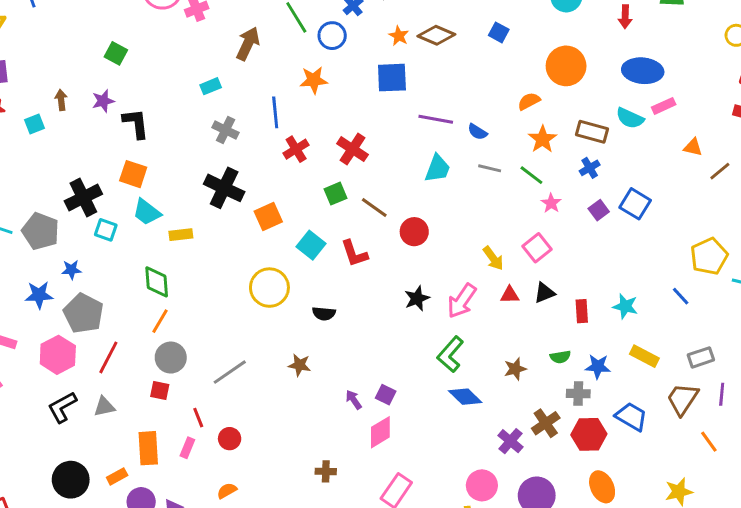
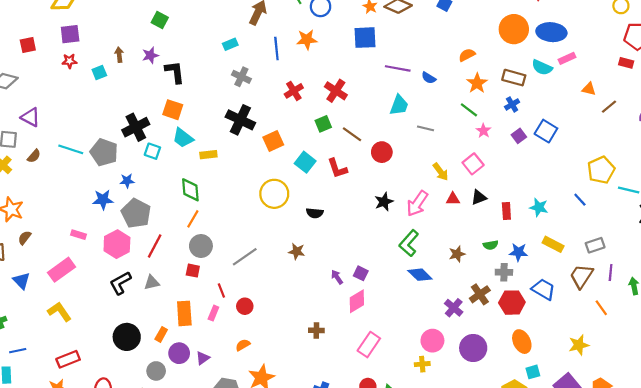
orange circle: (566, 66) -> (514, 29), moved
blue line: (275, 112) -> (276, 48), moved
gray line: (490, 168) -> (425, 128), moved
orange rectangle: (117, 476) -> (161, 334), turned -32

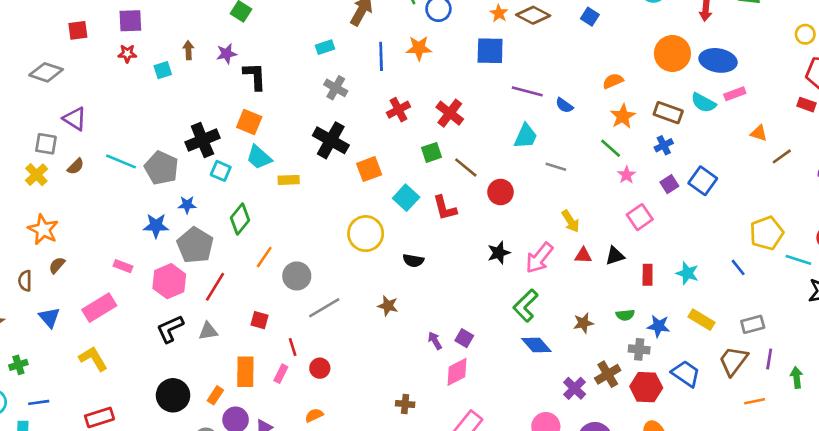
pink square: (473, 164) -> (640, 217), moved
green diamond: (190, 190) -> (240, 219), moved, turned 40
gray circle: (201, 246) -> (297, 276), moved
orange line: (601, 308) -> (755, 401), turned -70

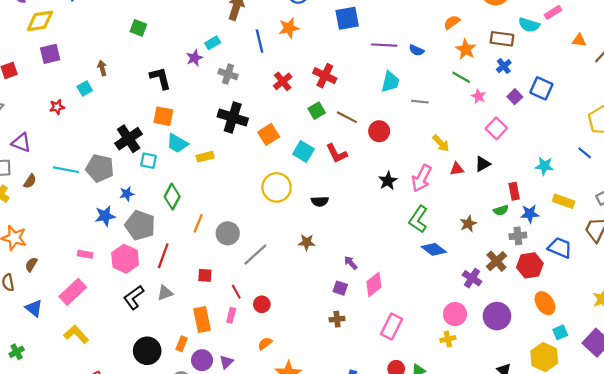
red star: (127, 54) -> (57, 107), moved
purple star: (226, 54) -> (194, 58), moved
red rectangle: (648, 275) -> (514, 191), moved
purple square: (464, 338) -> (340, 288), moved

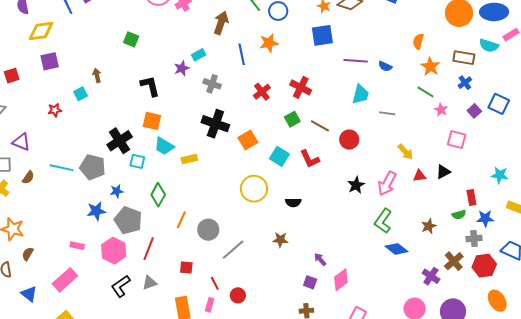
orange semicircle: (452, 22) -> (418, 41), turned -42
pink square: (496, 128) -> (457, 140), turned -30

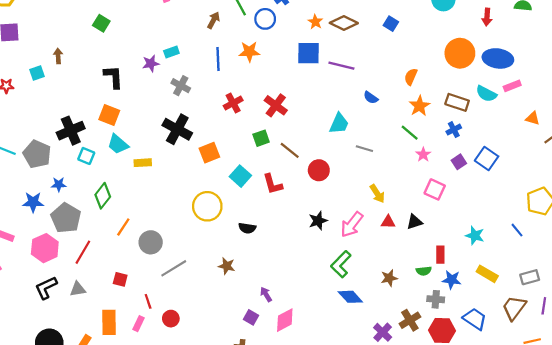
brown arrow: (221, 23) -> (213, 20), moved, size x0.7
purple line: (356, 61) -> (341, 66), moved

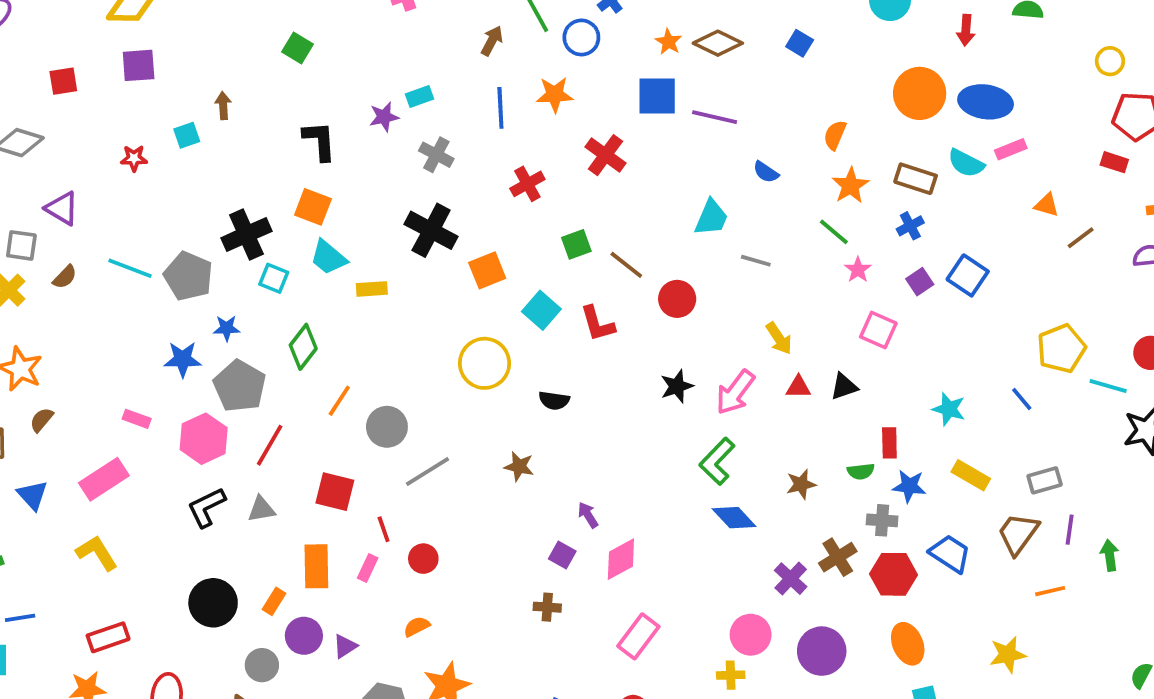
red cross: (276, 105) -> (605, 155), moved
red square: (120, 279) -> (335, 492), size x1.5

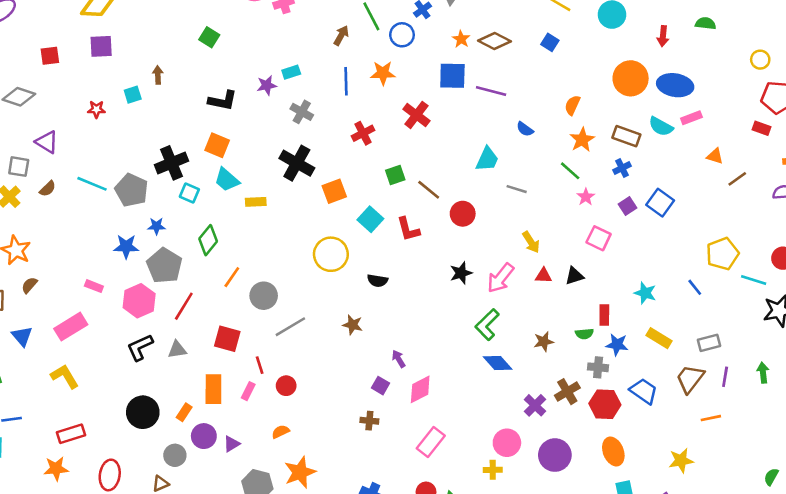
black L-shape: (319, 141) -> (223, 101), turned 104
green arrow: (1110, 555) -> (763, 373), moved

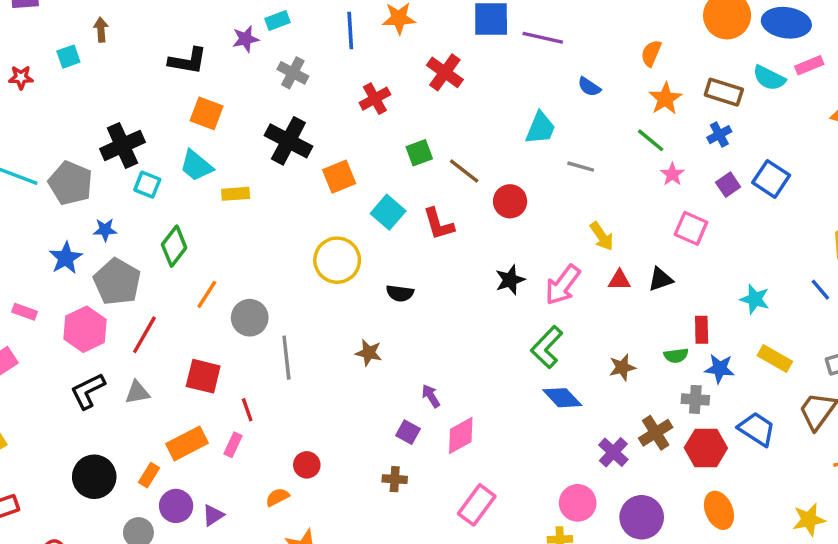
orange square: (217, 145) -> (207, 113), moved
blue star: (126, 246) -> (66, 258), turned -30
gray line: (290, 327) -> (286, 358), turned -64
red circle: (286, 386) -> (307, 465), moved
orange rectangle: (213, 389) -> (187, 443), turned 64

